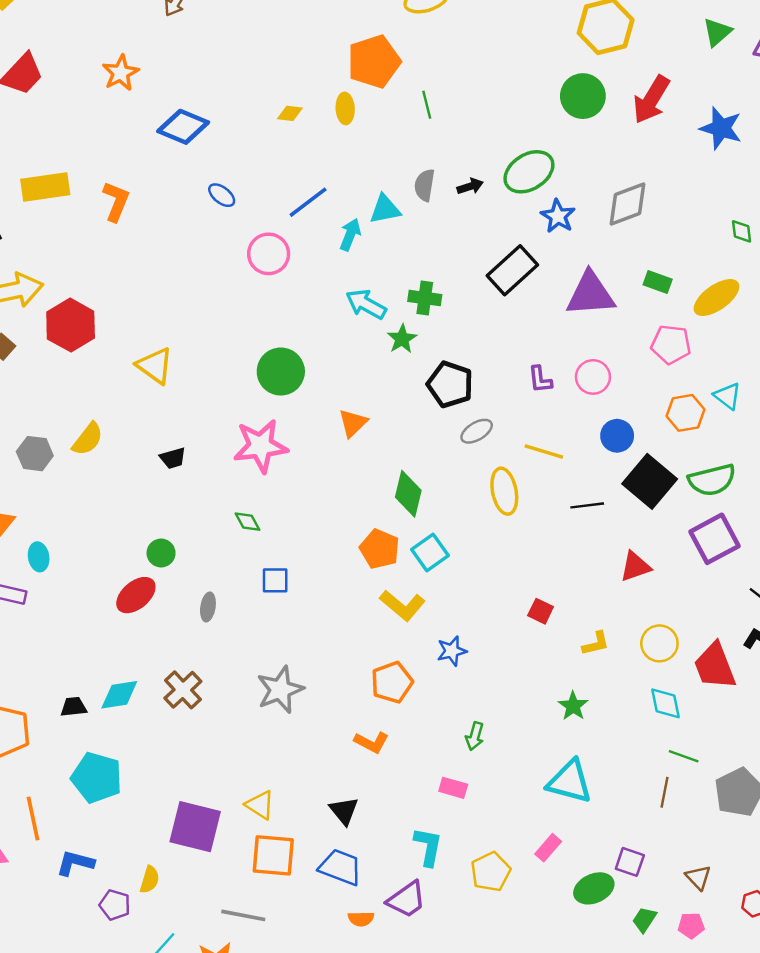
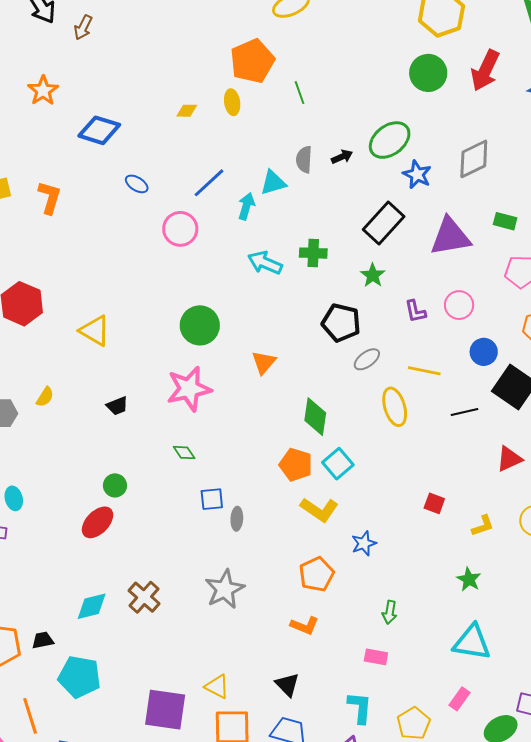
green star: (402, 339) -> (373, 275), moved
yellow semicircle: (88, 439) -> (45, 397), size x0.7
gray ellipse: (208, 607) -> (237, 519), moved
black trapezoid: (74, 707) -> (43, 640), moved

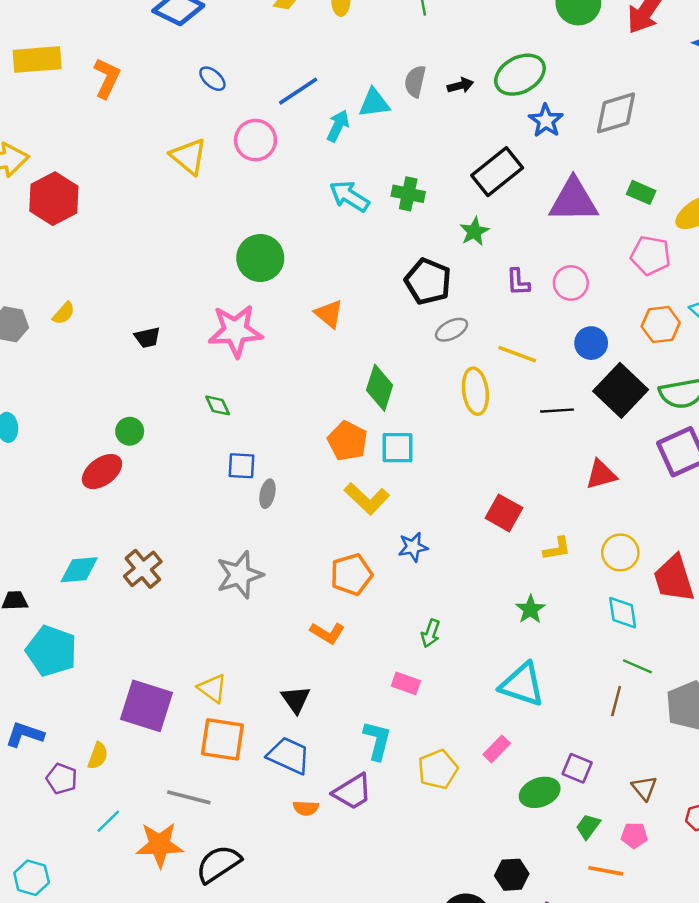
yellow triangle: (95, 331) -> (188, 156), moved
orange triangle: (264, 362) -> (329, 314), turned -40
cyan square: (338, 464) -> (397, 448), turned 32
red square: (434, 503) -> (504, 513), size x1.4

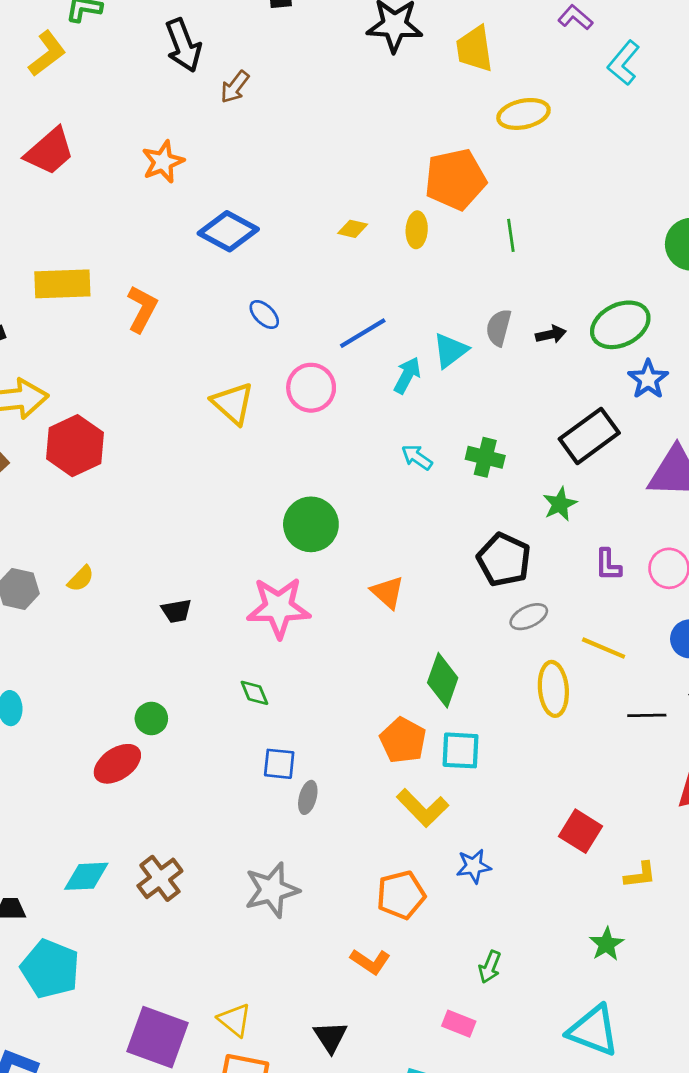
cyan triangle: (374, 103) -> (450, 350), turned -32
cyan arrow: (349, 196) -> (417, 457), size x0.7

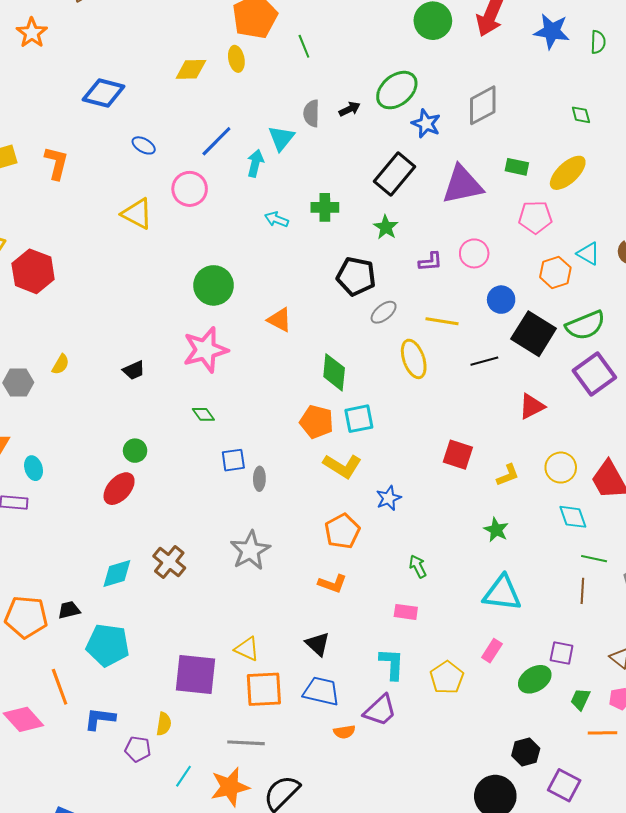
orange star: (163, 162) -> (32, 33), moved
yellow diamond: (353, 229) -> (191, 69), size x1.5
purple L-shape: (608, 565) -> (430, 262), turned -80
green arrow: (490, 967) -> (418, 566), turned 145

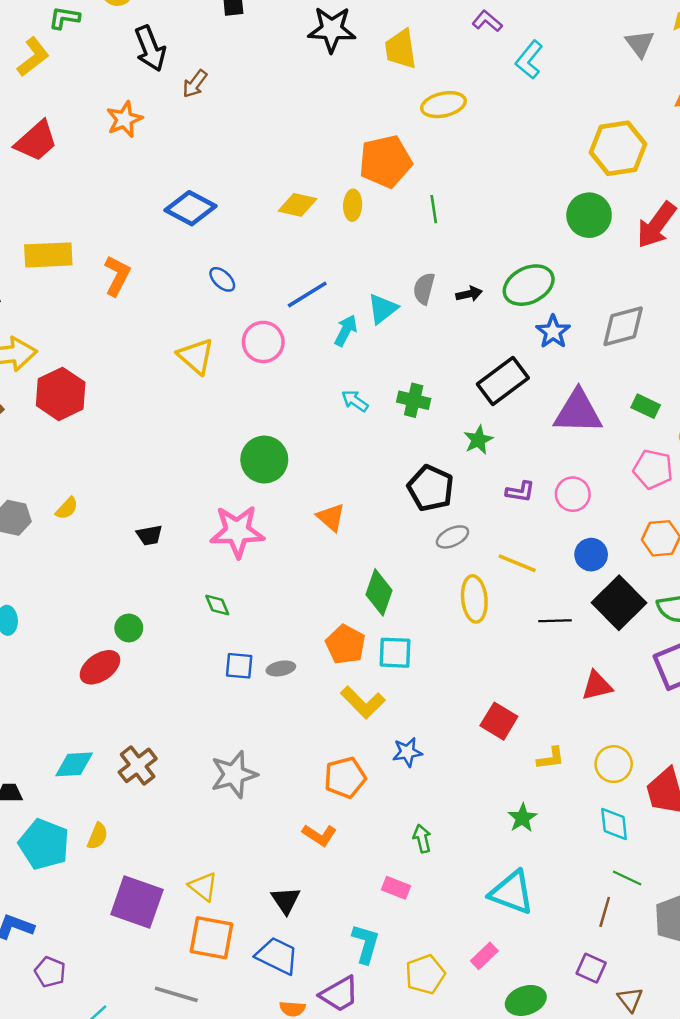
gray ellipse: (259, 479) -> (281, 668), moved, turned 65
purple square: (562, 653) -> (591, 968), moved
yellow semicircle: (164, 724) -> (97, 836), moved

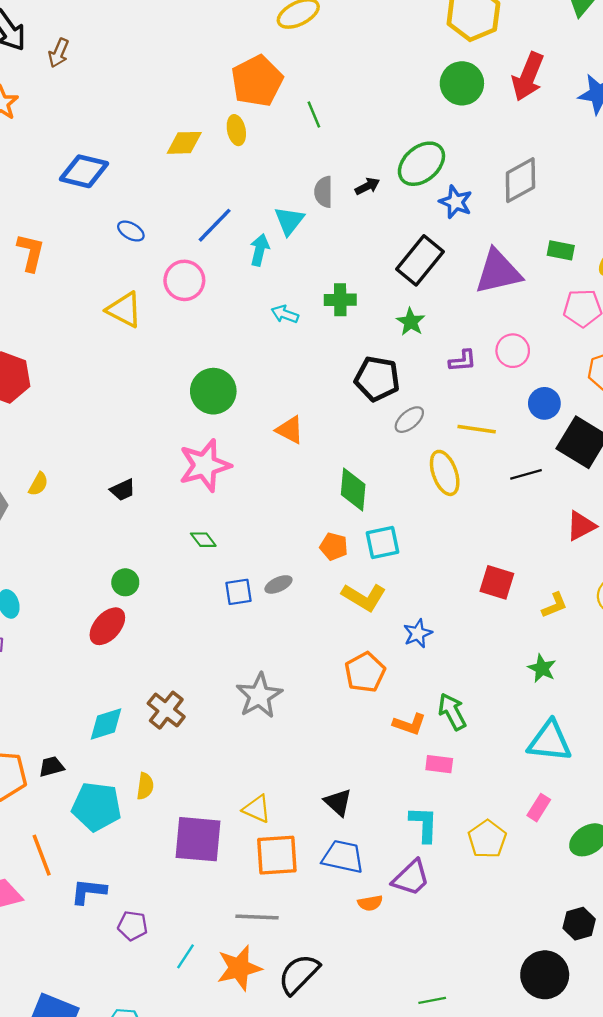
orange pentagon: (345, 644) -> (334, 547), size x0.7
orange L-shape: (319, 835) -> (409, 724), moved
green arrow: (422, 839) -> (452, 712), size x1.4

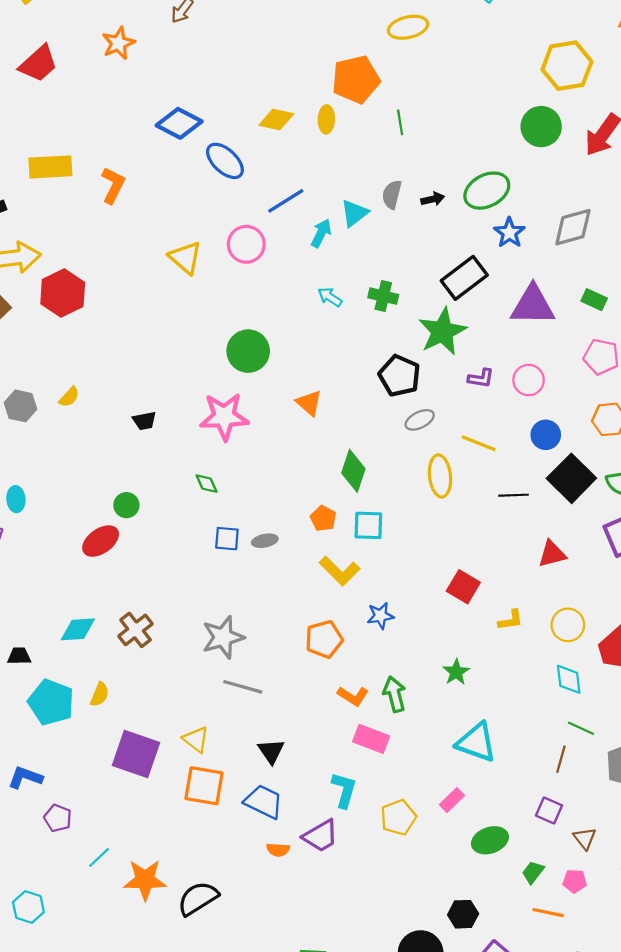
blue ellipse: (131, 231) -> (225, 161), moved, size x1.6
green star: (411, 322) -> (442, 331), size x1.8
green star: (542, 668) -> (456, 672), moved
pink rectangle: (439, 764) -> (371, 739), size x1.4
gray line: (257, 917) -> (243, 687), moved

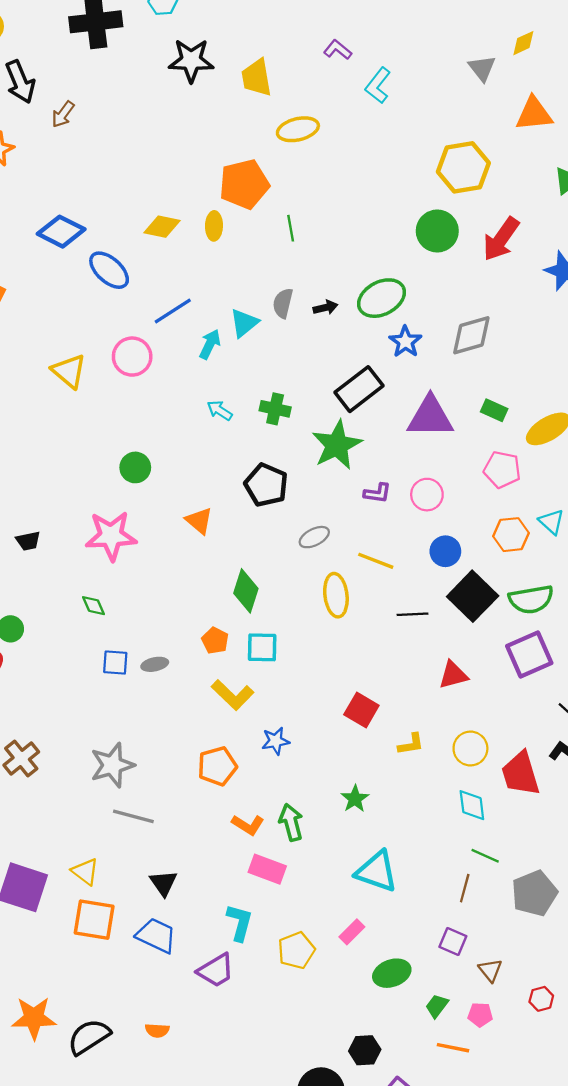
green circle: (248, 351) -> (135, 467), size x0.7
black pentagon: (399, 376) -> (266, 485), moved
orange semicircle: (278, 850) -> (157, 1030), moved

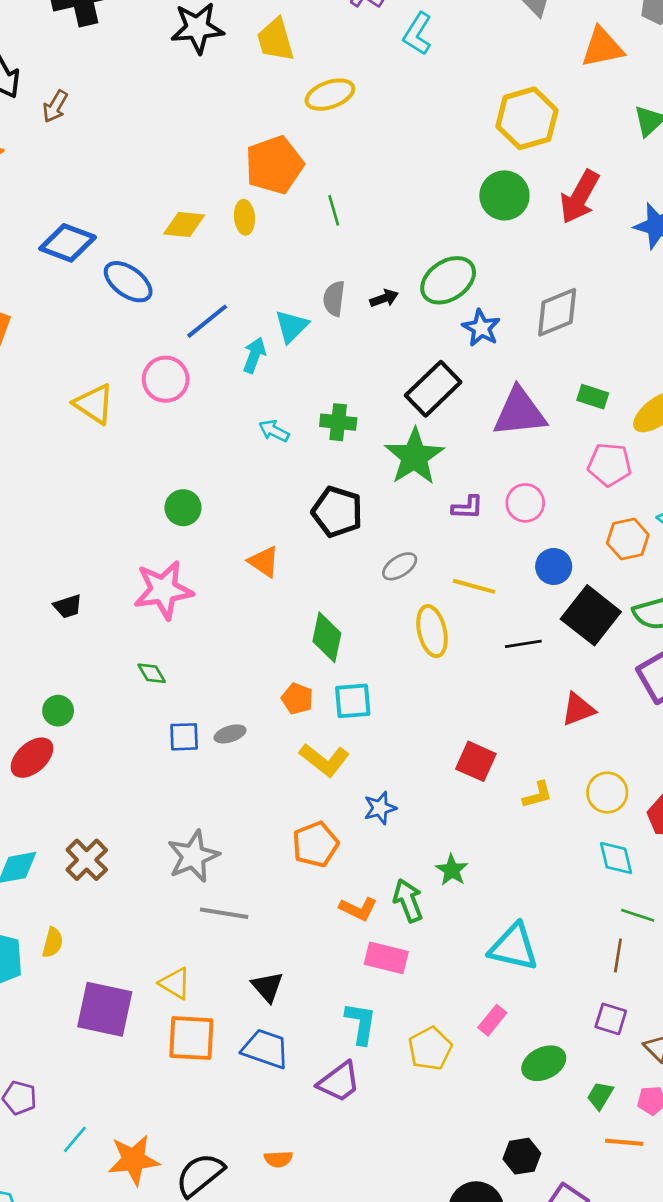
green star: (355, 799) -> (452, 870), moved

